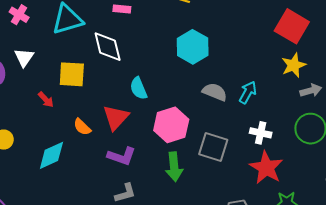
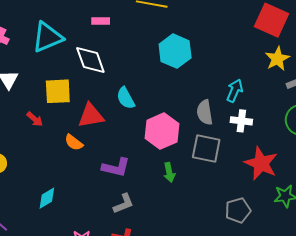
gray semicircle: (215, 92) -> (205, 112), moved, turned -115
red triangle: (116, 117) -> (91, 116), moved, turned 44
white cross: (261, 133) -> (241, 121), moved
cyan diamond: (51, 155) -> (47, 198), moved, size x0.7
green arrow: (174, 167) -> (169, 172), size x0.7

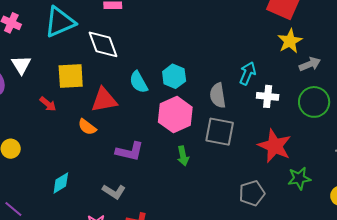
cyan hexagon: (175, 51) -> (174, 76), moved, size x0.7
white cross: (241, 121) -> (268, 96), moved
gray L-shape: (124, 204) -> (114, 192), moved, turned 55

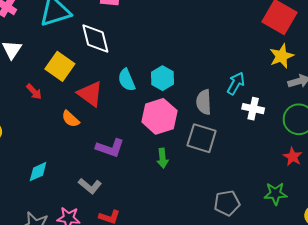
yellow square: (71, 76) -> (60, 66), turned 32
red triangle: (104, 100) -> (90, 94), turned 40
red star: (275, 146) -> (293, 157), moved, size x0.6

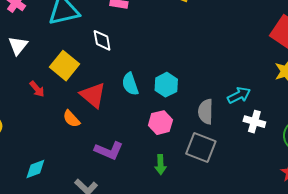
white diamond: (95, 38) -> (102, 40), size x0.7
cyan arrow: (236, 83) -> (239, 95), turned 30
pink hexagon: (159, 116) -> (160, 123), size x0.7

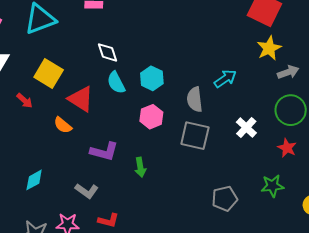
white diamond: (102, 40) -> (107, 52), moved
white cross: (254, 122) -> (246, 127), moved, turned 35
green arrow: (160, 165) -> (140, 167), moved

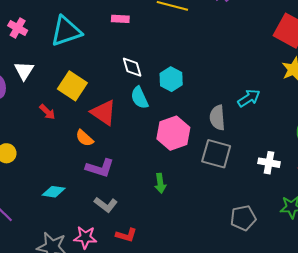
cyan hexagon: (152, 78) -> (171, 79), moved
pink hexagon: (151, 117) -> (173, 133), size x1.4
white cross: (246, 127) -> (269, 163), moved, turned -35
purple L-shape: (104, 151) -> (100, 168), moved
cyan diamond: (34, 180) -> (54, 192), turned 35

